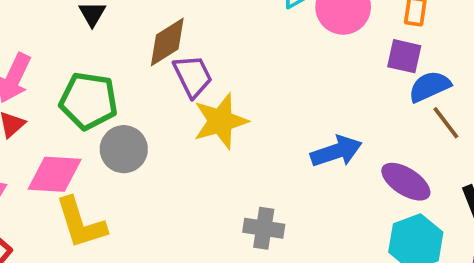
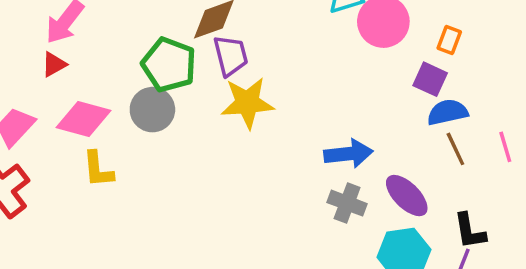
green pentagon: (88, 101) -> (169, 65), moved
yellow L-shape: (81, 223) -> (98, 169), size x0.7
gray cross: (264, 228) -> (347, 203), moved

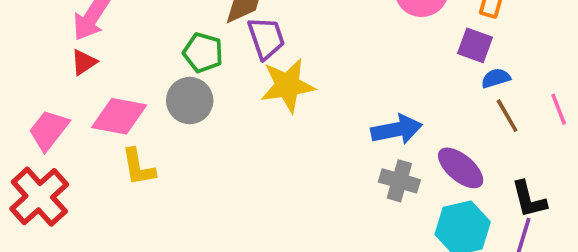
green pentagon: (169, 65) -> (203, 53), size x0.7
blue semicircle: (448, 112) -> (496, 78), size x0.7

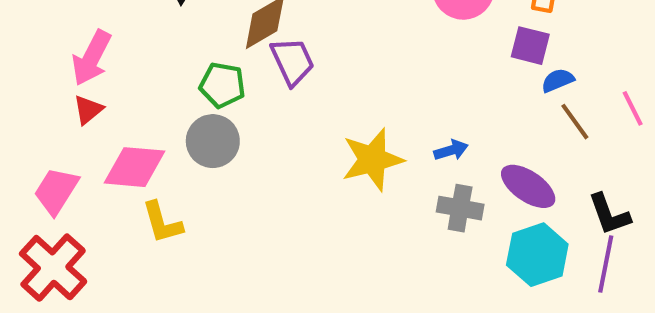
yellow star: (288, 85) -> (372, 160), moved
blue arrow: (397, 130) -> (451, 150), size x0.6

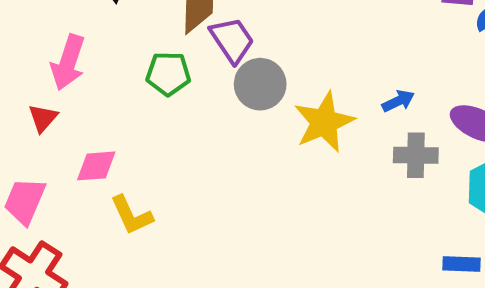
pink arrow: (92, 58) -> (68, 62), moved
gray circle: (213, 141) -> (260, 84), moved
pink diamond: (134, 167) -> (96, 166), size x0.7

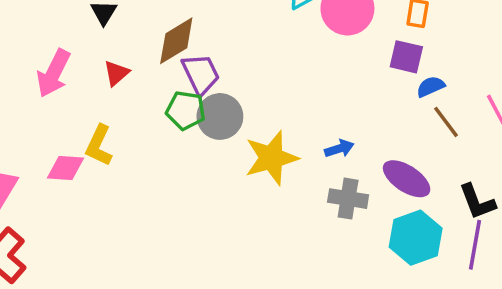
green pentagon: (168, 74) -> (186, 110), moved
red triangle: (43, 118) -> (116, 73), moved
yellow L-shape: (132, 215) -> (99, 145), moved, turned 42

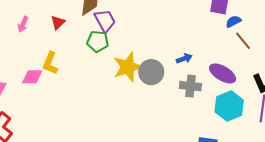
pink arrow: (54, 73) -> (23, 24), size x0.6
gray circle: (220, 116) -> (151, 72), moved
yellow star: (271, 158) -> (128, 67), moved

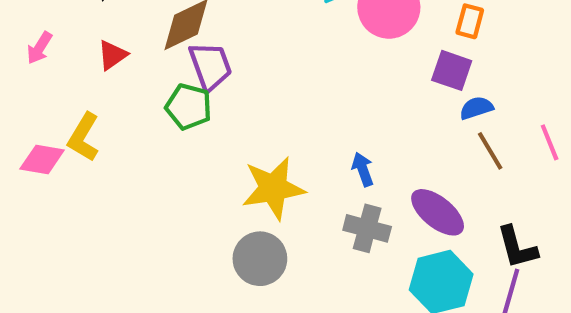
blue arrow: (184, 58) -> (363, 169), turned -98
yellow star: (128, 67) -> (273, 188), moved
gray circle: (151, 72) -> (260, 259), moved

